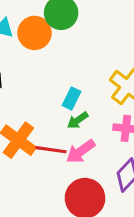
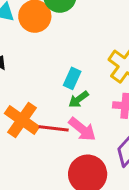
pink arrow: (81, 151) -> (82, 129), turned -104

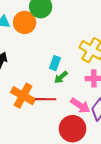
pink arrow: (82, 129) -> (80, 106), moved

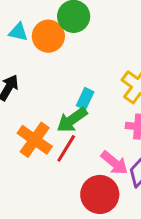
green arrow: (61, 77) -> (72, 120), moved, size x1.5
red line: (46, 99) -> (66, 148), turned -66

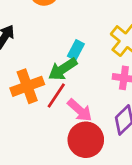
orange cross: (35, 140) -> (27, 86), turned 32
pink arrow: (114, 163) -> (80, 110), moved

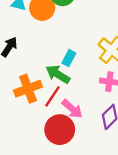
green arrow: (63, 69) -> (58, 74), turned 65
red circle: (86, 140) -> (60, 130), moved

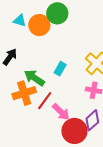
green arrow: (58, 74) -> (34, 78), moved
red circle: (60, 130) -> (74, 131), moved

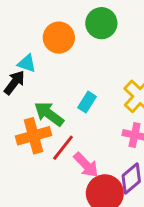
green circle: (57, 13) -> (101, 23), moved
cyan triangle: (20, 21) -> (27, 63), moved

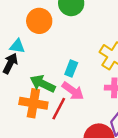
orange cross: (34, 136) -> (33, 103), turned 36
pink arrow: (86, 165) -> (73, 91), moved

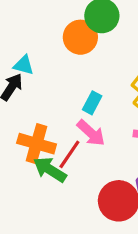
orange circle: (39, 21) -> (80, 37), moved
green arrow: (43, 84) -> (50, 170), moved

